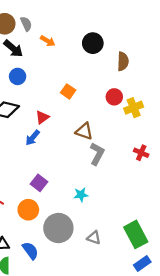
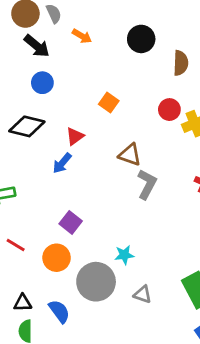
cyan star: (81, 195) -> (124, 255), moved

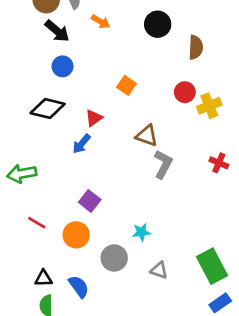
gray circle: (96, 282) -> (114, 258), size x0.7

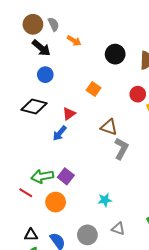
black circle: (158, 24) -> (115, 54), moved
green arrow: (22, 174) -> (42, 176), moved
gray circle: (114, 258) -> (87, 235), moved

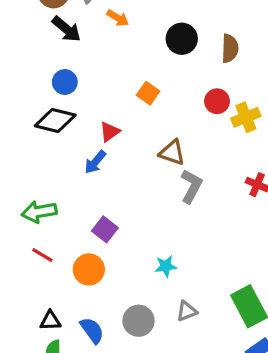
blue circle: (45, 75) -> (65, 82), moved
green arrow: (42, 176) -> (39, 212), moved
gray triangle: (118, 229) -> (187, 311), turned -40

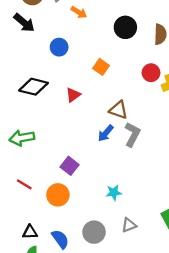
black arrow: (66, 29) -> (24, 23), moved
blue circle: (65, 82) -> (59, 47), moved
blue arrow: (95, 162) -> (106, 133), moved
green arrow: (39, 212) -> (22, 138), moved

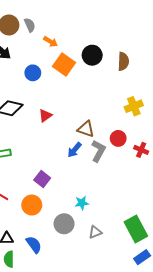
orange square: (101, 67) -> (64, 65), moved, size x1.5
red circle: (151, 73) -> (118, 138), moved
gray circle: (94, 232) -> (64, 224), moved

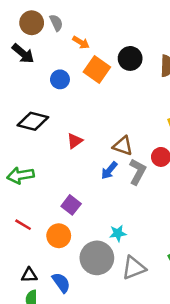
red triangle: (45, 116) -> (75, 141), moved
gray circle: (64, 224) -> (97, 258), size x1.4
gray triangle: (95, 232) -> (134, 268), size x1.5

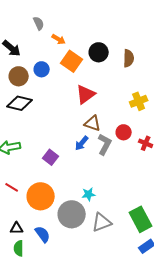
brown circle: (32, 23) -> (19, 76), moved
red triangle: (75, 141) -> (86, 94), moved, size x1.5
purple square: (71, 205) -> (51, 157), moved
orange circle: (59, 236) -> (41, 196), size x1.4

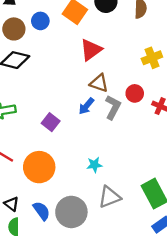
gray circle: (72, 214) -> (71, 212), moved
black triangle: (17, 228) -> (12, 204), turned 40

